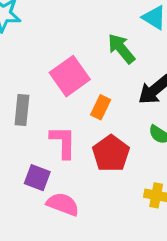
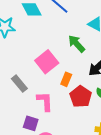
gray rectangle: (22, 110) -> (19, 84), turned -42
red pentagon: (111, 153) -> (81, 97), moved

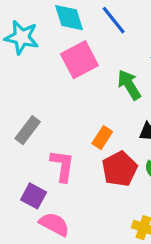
pink square: (47, 62) -> (79, 60), moved
gray rectangle: (19, 84) -> (28, 130), turned 66

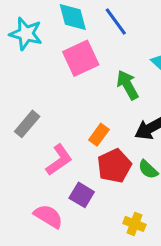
pink L-shape: (62, 166) -> (59, 160), turned 44
purple square: (34, 196) -> (82, 195), moved

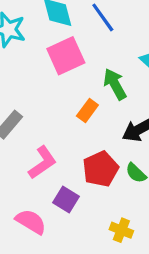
orange rectangle: (99, 135) -> (87, 110), moved

